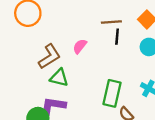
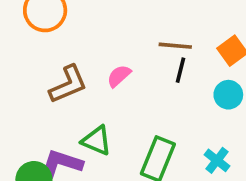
green triangle: (59, 78) -> (97, 141), moved

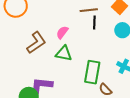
green triangle: (97, 141) -> (64, 53), moved

